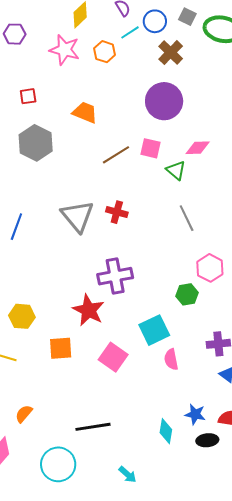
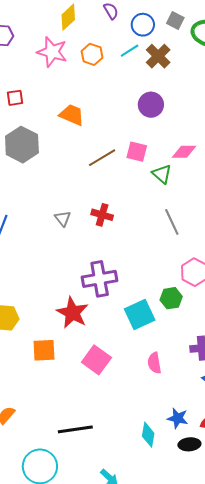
cyan line: (130, 32) -> (130, 51), moved
purple circle: (164, 101) -> (151, 105), size x0.7
gray triangle: (77, 216) -> (63, 218), size x0.5
cyan square: (154, 330) -> (140, 314), moved

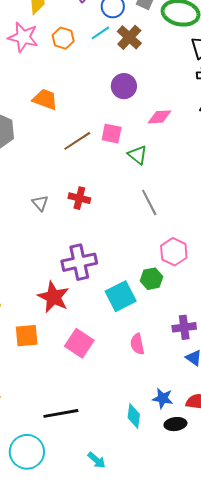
pink diamond: (184, 152) -> (159, 117), moved

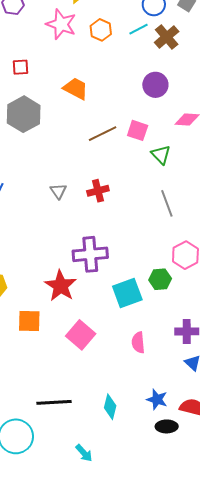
red cross: (79, 198) -> (98, 191), turned -35
cyan diamond: (134, 416) -> (110, 407), moved

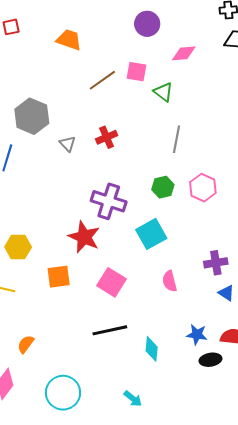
gray hexagon: (24, 114) -> (32, 116), moved
gray line: (167, 203) -> (177, 139), turned 40
purple cross: (90, 254) -> (109, 201), turned 32
green hexagon: (160, 279) -> (163, 187), moved
black line: (54, 402) -> (110, 330), moved

